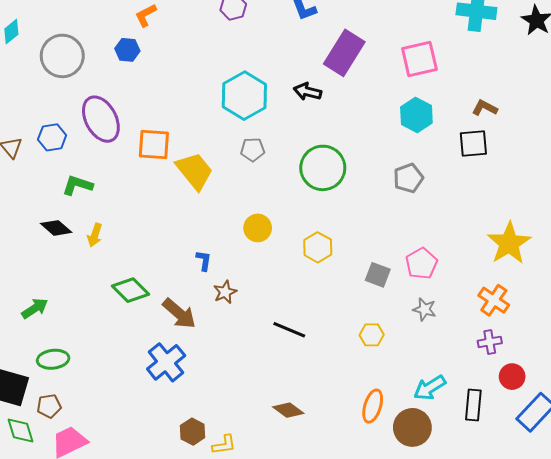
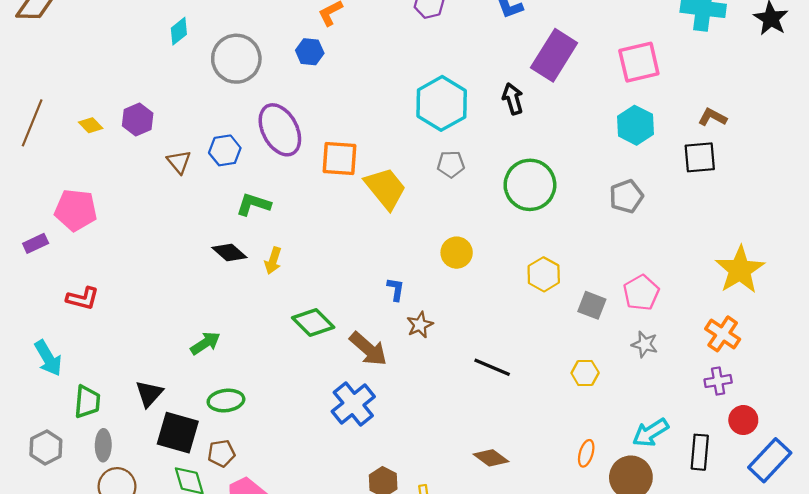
black arrow: (308, 92) -> (513, 99), turned 60
yellow hexagon: (318, 247) -> (544, 274), moved
orange ellipse: (373, 406) -> (586, 453), size x0.7

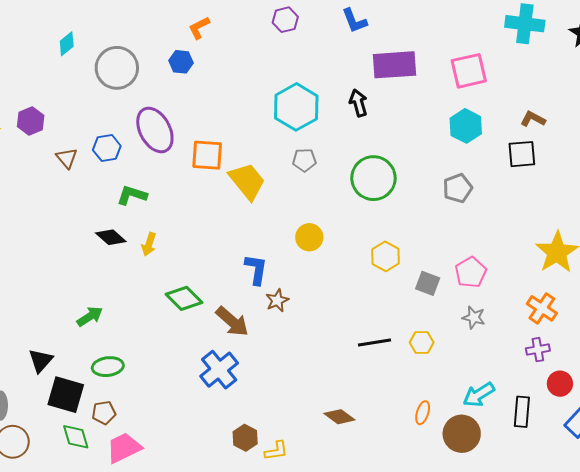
purple rectangle: (554, 55) -> (395, 65), turned 54
blue L-shape: (396, 289) -> (256, 269), size x1.5
black line: (492, 367) -> (374, 343), moved, turned -32

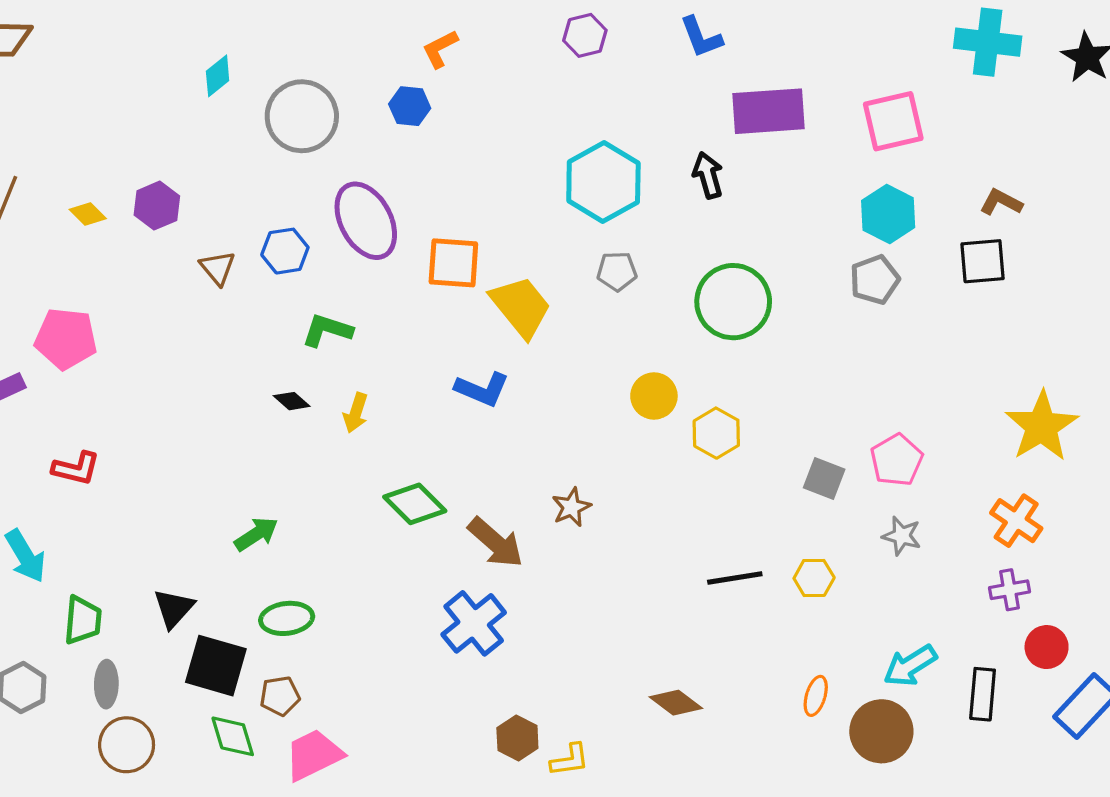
gray pentagon: (458, 188) -> (875, 280), moved
black diamond: (111, 237) -> (292, 401), size x0.7
yellow circle: (309, 237) -> (654, 396), moved
yellow hexagon: (386, 256) -> (716, 433), moved
blue L-shape: (256, 269) -> (482, 389), moved, turned 104

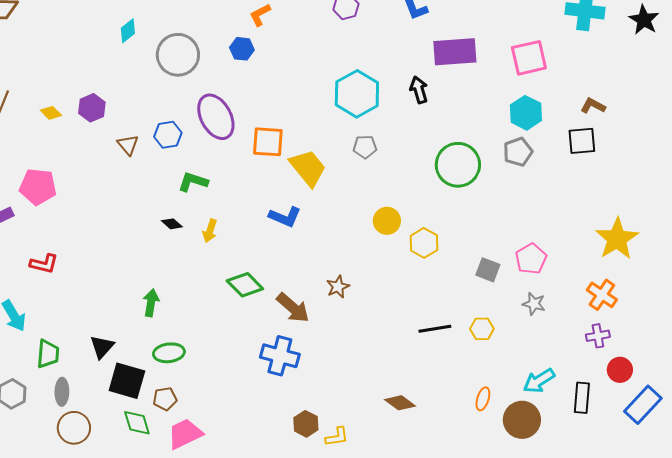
green circle: (733, 302) -> (458, 165), moved
green arrow: (256, 534) -> (151, 303), turned -48
blue cross: (474, 623) -> (280, 356), turned -36

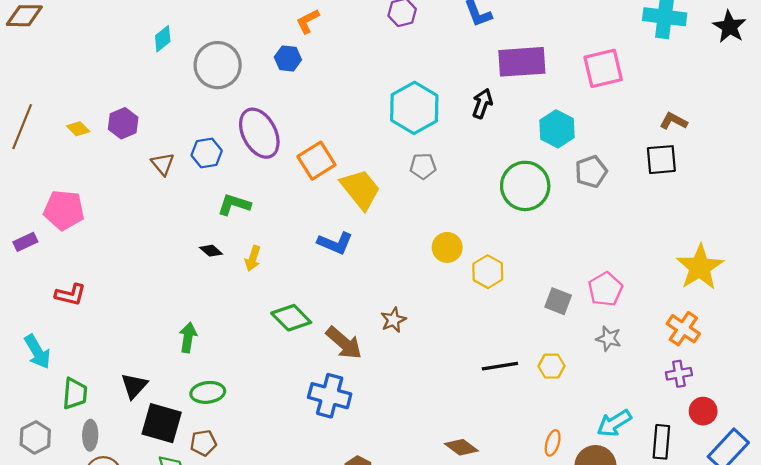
black arrow: (419, 90) -> (482, 104), turned 36
cyan hexagon: (526, 113) -> (557, 129), moved
orange square: (268, 142) -> (316, 161), turned -36

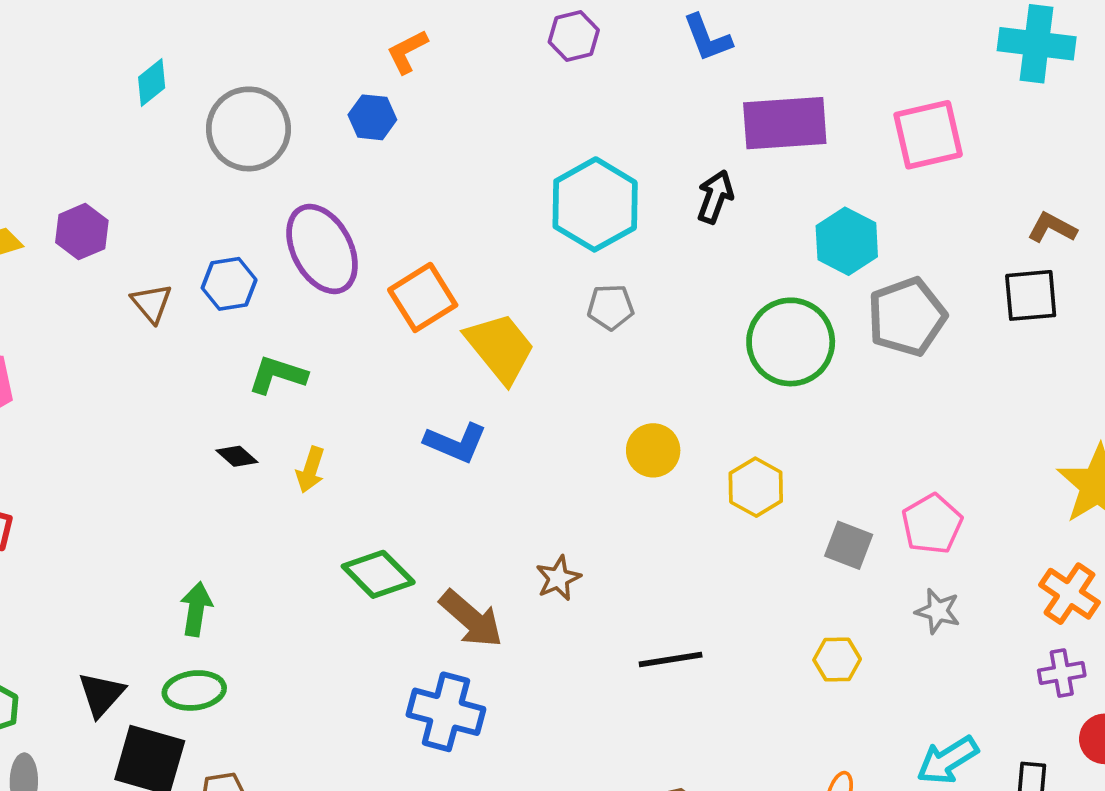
gray pentagon: (591, 172) -> (907, 317), size x1.4
yellow hexagon: (488, 272) -> (756, 487), moved
black line: (500, 366) -> (671, 659), moved
green ellipse: (208, 392) -> (194, 690), moved

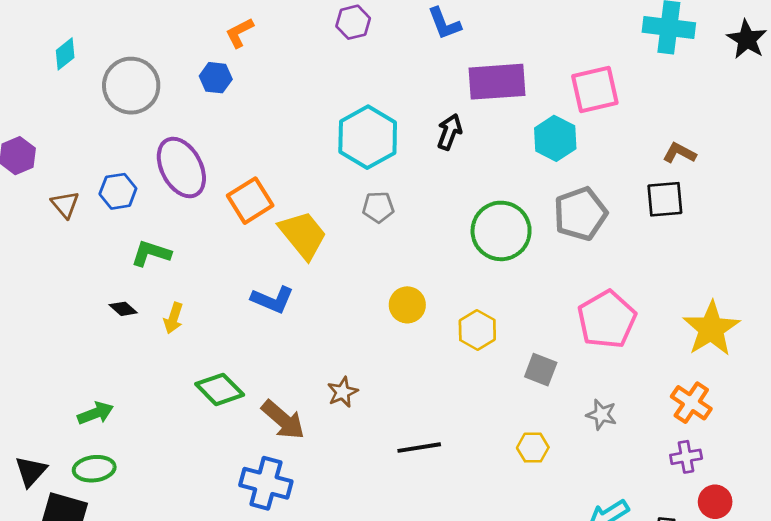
cyan hexagon: (847, 241) -> (555, 138), moved
pink pentagon: (932, 524) -> (607, 319), moved, size x1.4
green arrow: (196, 609) -> (95, 413), turned 60

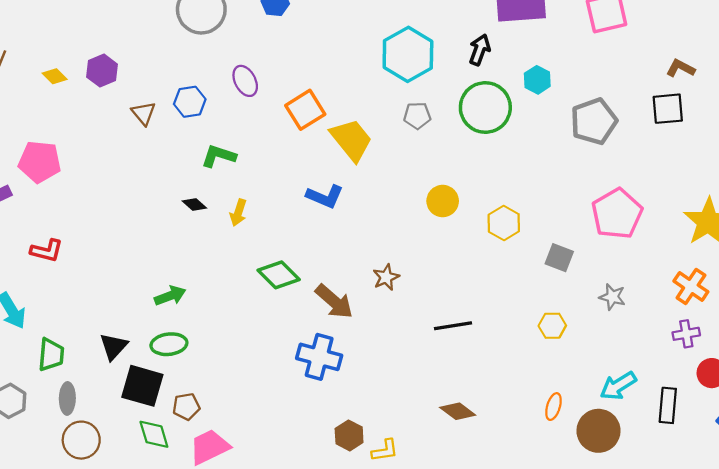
cyan hexagon: (555, 138) -> (537, 80), moved, size x0.7
purple ellipse: (181, 168) -> (245, 81), size x0.6
green circle: (501, 231) -> (485, 107), moved

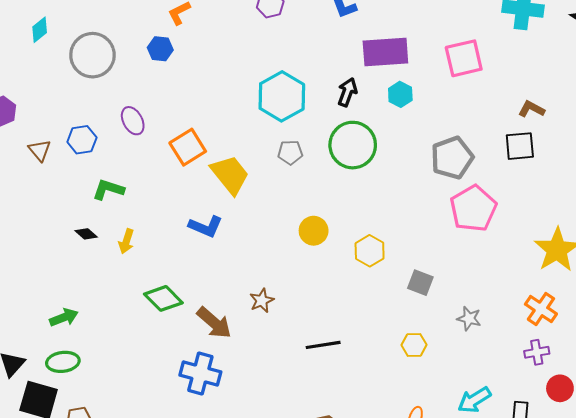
cyan hexagon: (537, 80) -> (400, 94), moved
pink pentagon: (617, 214) -> (473, 209), moved

